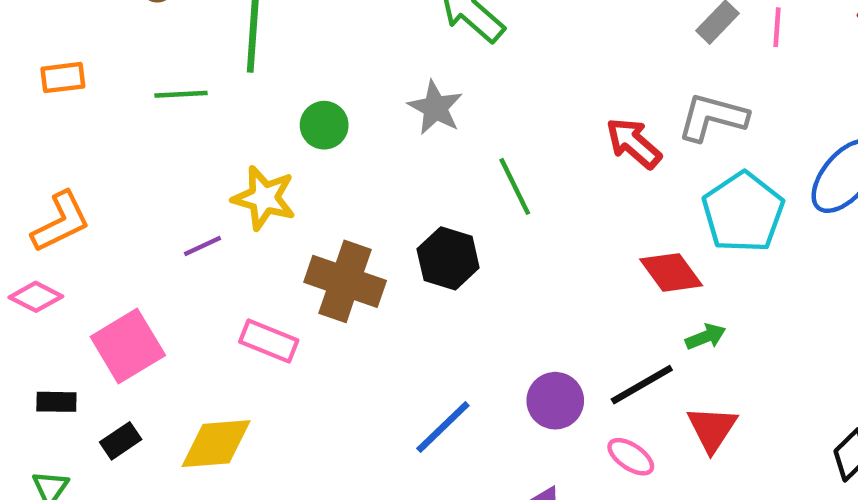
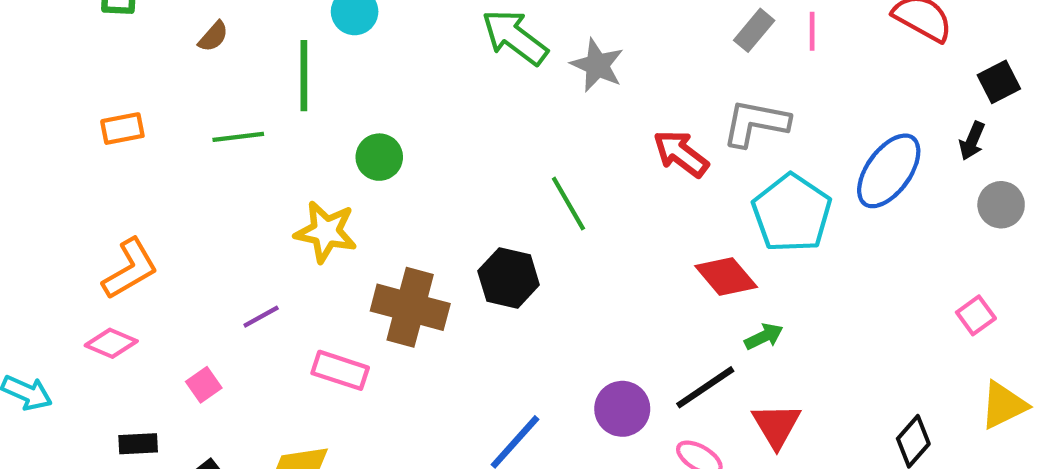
gray star: (435, 108) -> (597, 65), moved
purple line: (202, 246) -> (261, 317), moved
pink square: (128, 346) -> (204, 385), size x0.5

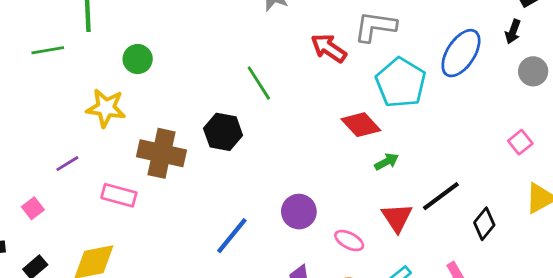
black line: (705, 387) -> (441, 196), moved

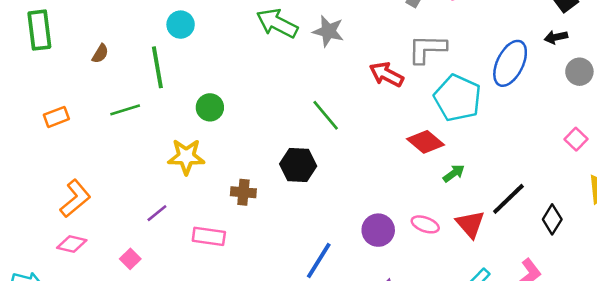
black arrow: (513, 32) -> (556, 37), turned 65
brown cross: (162, 153) -> (243, 192), size x0.6
pink ellipse: (349, 241) -> (425, 224), moved

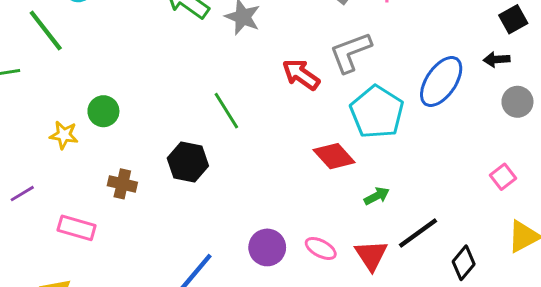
gray L-shape: (427, 49) -> (351, 52), turned -30
green line: (157, 67) -> (46, 31), turned -36
green circle: (210, 107) -> (103, 111), moved
yellow star: (186, 157) -> (64, 135), size x0.7
green arrow: (454, 173) -> (377, 196), moved

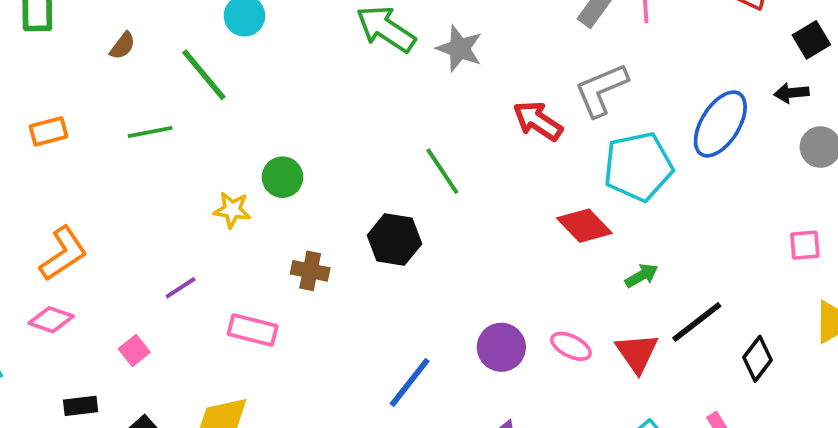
cyan pentagon: (377, 112) -> (638, 167), turned 30
pink square: (503, 177) -> (805, 245), turned 35

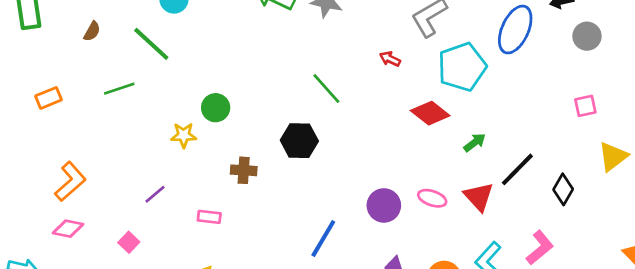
red arrow: (538, 121) -> (390, 59), moved, size x0.6
pink rectangle: (253, 330) -> (209, 217), size x0.7

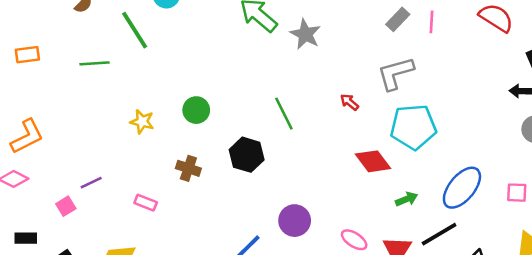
blue ellipse: (515, 30) -> (462, 188), moved
green circle: (216, 108) -> (196, 110), moved
purple line: (155, 194) -> (91, 183), moved
purple circle: (384, 205) -> (295, 221), moved

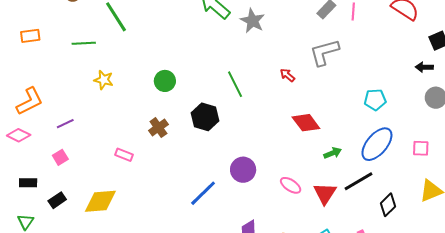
yellow star: (142, 122) -> (104, 80), moved
cyan pentagon: (413, 127) -> (375, 100), moved, size x0.6
brown cross: (188, 168) -> (158, 128), turned 36
purple line: (91, 183) -> (65, 124), moved

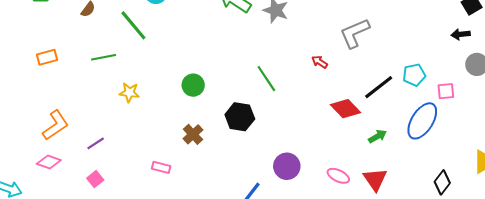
pink square: (421, 148) -> (446, 91), moved
black line: (359, 181) -> (379, 87), moved

